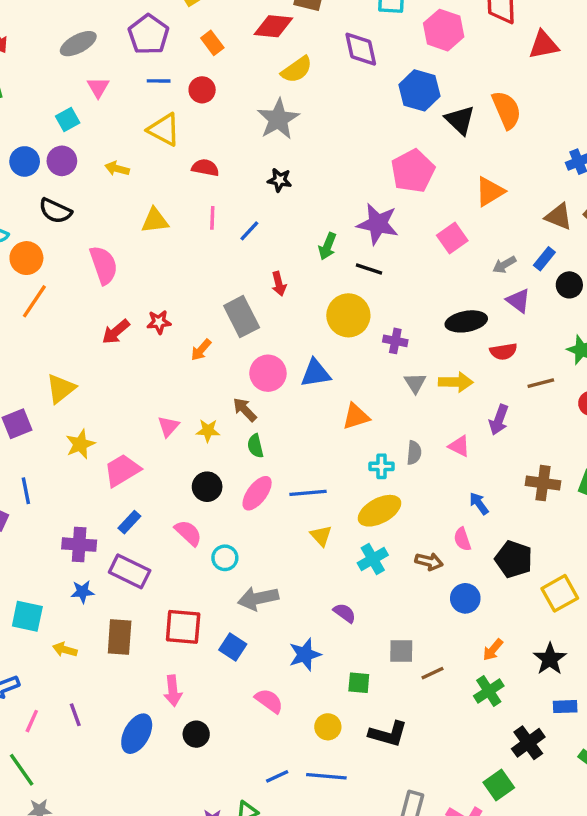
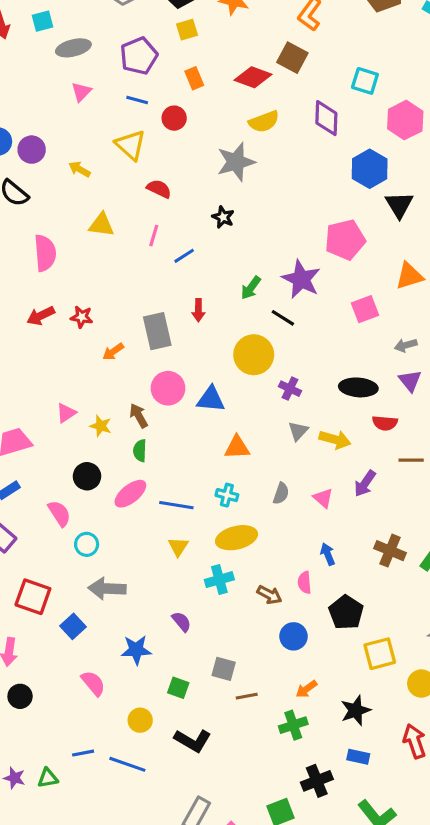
cyan square: (68, 119) -> (42, 21), moved
cyan cross: (382, 466) -> (227, 495), moved

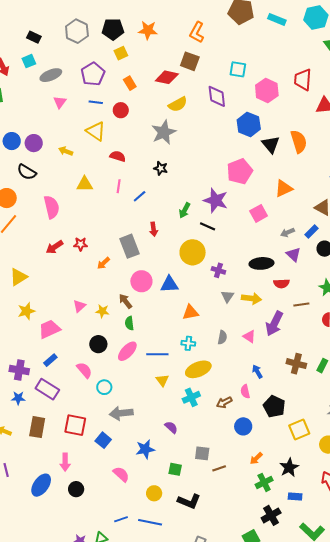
purple arrow: (365, 484) -> (274, 323), size x1.4
brown arrow: (269, 595) -> (224, 402), turned 133
green cross: (293, 725) -> (264, 482), moved

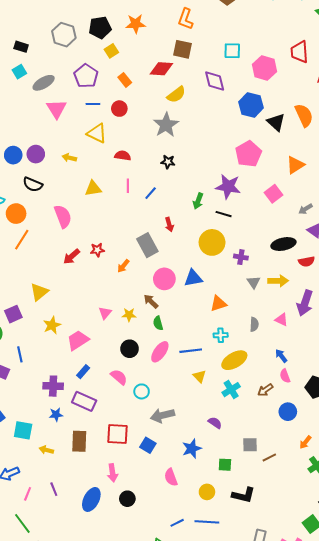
pink triangle: (60, 102) -> (56, 109), size x1.5
blue arrow: (257, 371) -> (281, 356), moved
pink semicircle: (121, 474) -> (171, 477), turned -144

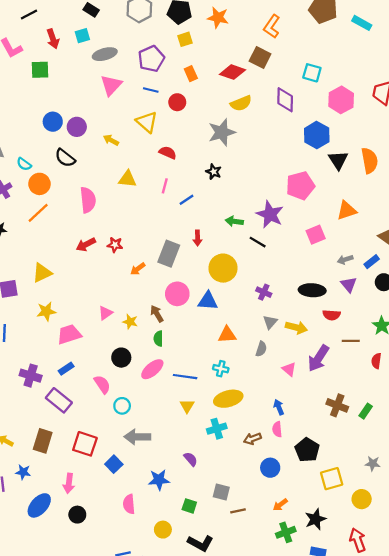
green arrow: (198, 201) -> (234, 221), turned 63
yellow circle: (212, 242) -> (223, 268), moved
gray rectangle: (147, 245) -> (169, 254), turned 35
gray semicircle: (254, 324) -> (261, 349), moved
blue star: (56, 415) -> (23, 472), moved

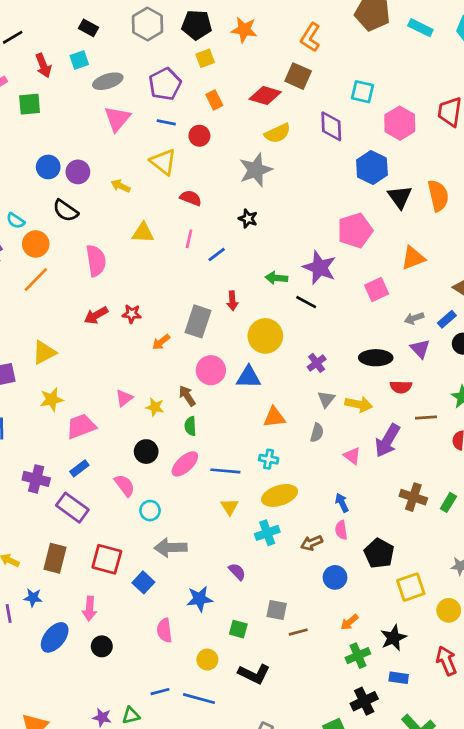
purple cross: (264, 292) -> (317, 363), turned 32

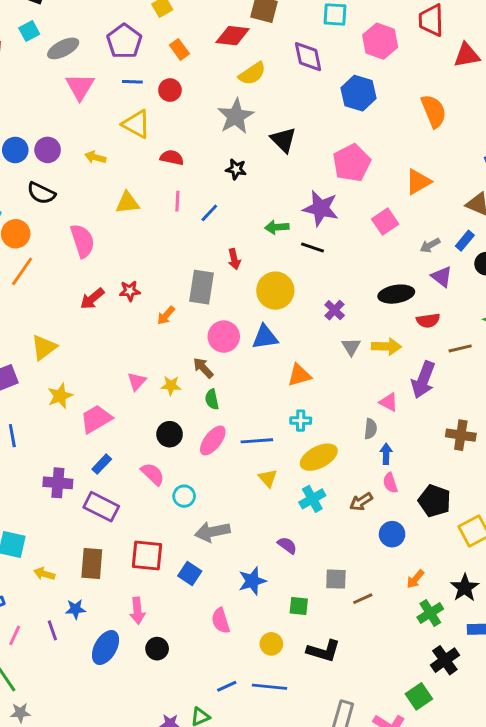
black triangle: (400, 197) -> (283, 140), moved
gray semicircle: (317, 433) -> (371, 429), moved
blue arrow: (342, 503) -> (386, 454), turned 36

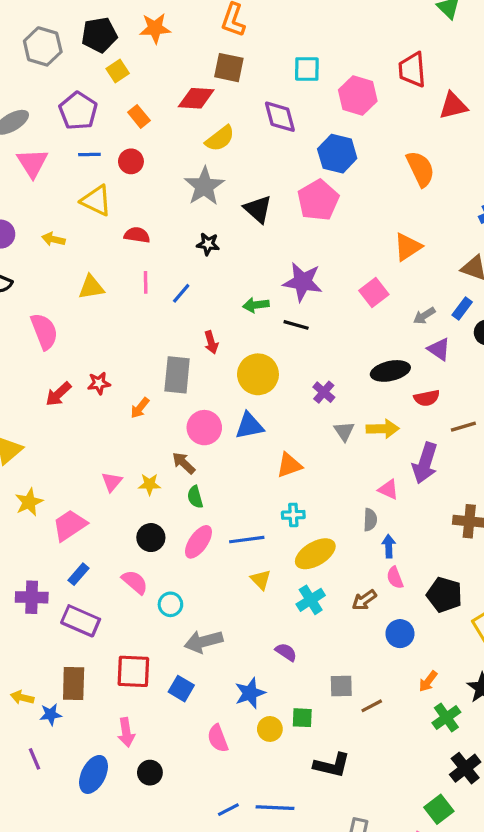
pink pentagon: (352, 163) -> (318, 200), moved
blue star: (75, 609) -> (51, 714), moved
yellow circle: (271, 644) -> (270, 729), moved

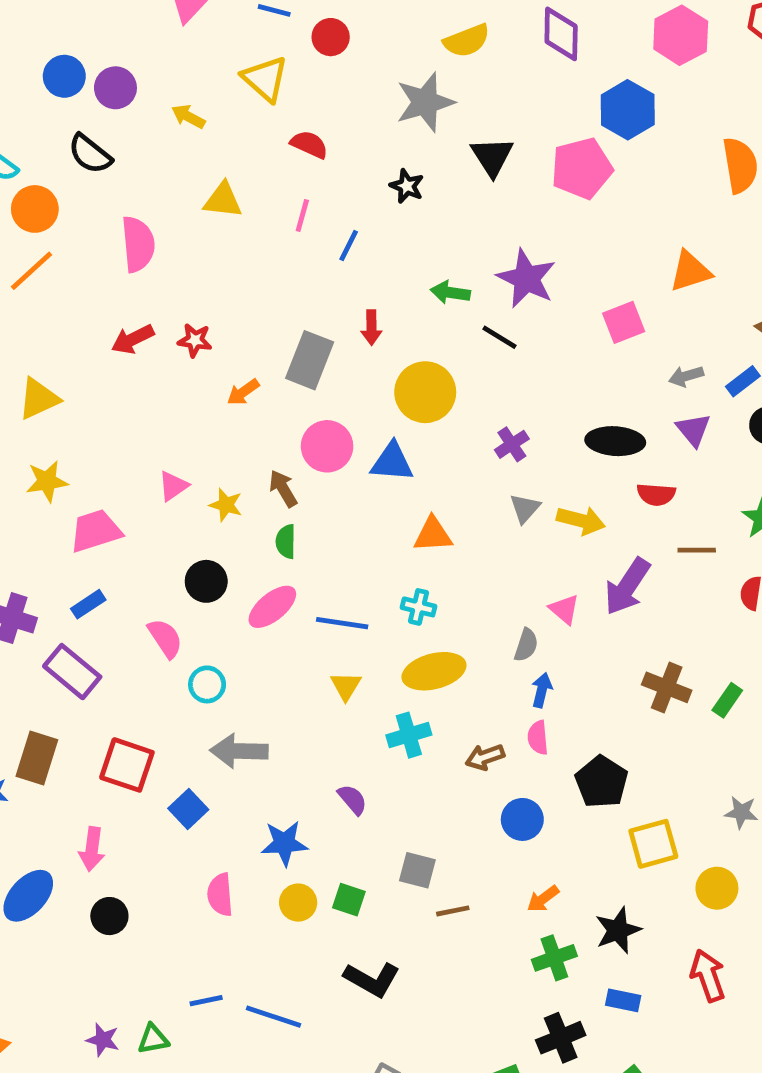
blue line: (181, 293) -> (349, 245), turned -30

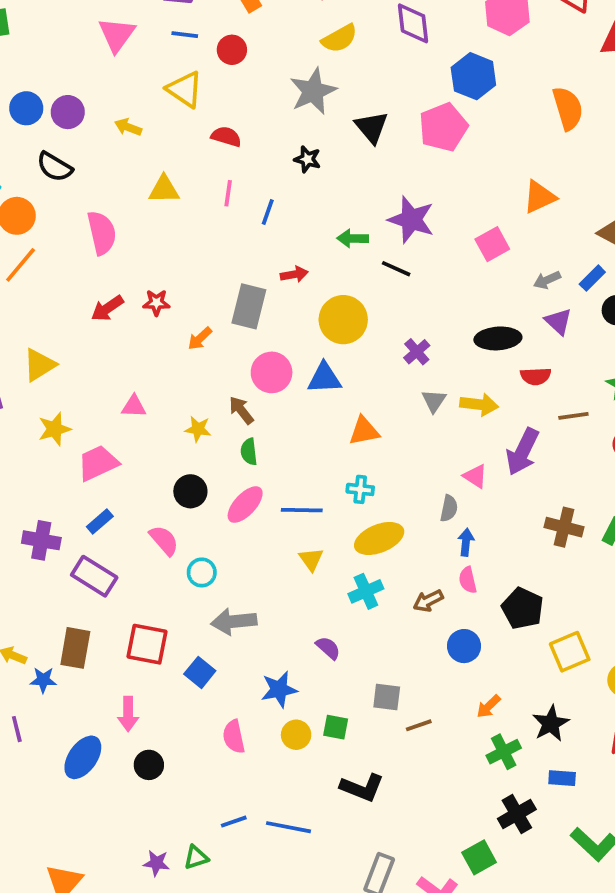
red arrow: (371, 328) -> (294, 274), turned -92
pink triangle: (173, 486) -> (134, 406), moved, turned 44

